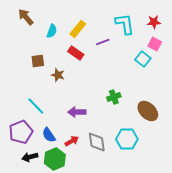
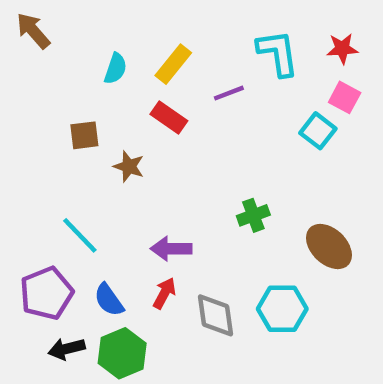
brown arrow: (26, 17) -> (33, 31), moved
red arrow: (72, 141) -> (164, 293), moved, turned -32

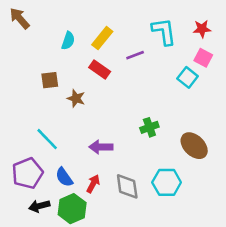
red arrow: (164, 293) -> (93, 184), moved

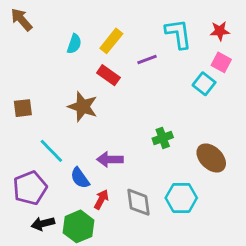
brown square: (50, 80) -> (23, 108), moved
brown star: (76, 98) -> (83, 107), size x1.5
blue semicircle: (64, 177) -> (80, 178), moved

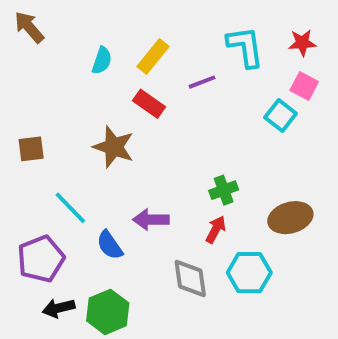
brown ellipse: (211, 158) -> (290, 218), turned -60
red arrow: (101, 199) -> (216, 229), moved

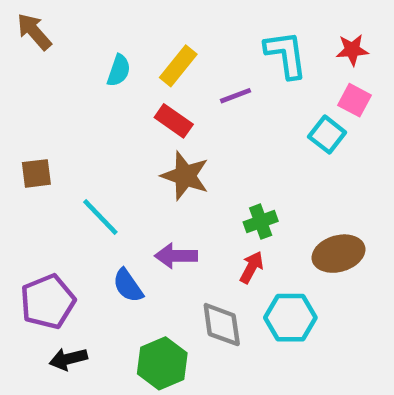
brown star: (114, 147) -> (185, 176), moved
cyan line: (70, 208) -> (100, 217), moved
green hexagon: (108, 312) -> (162, 363), moved

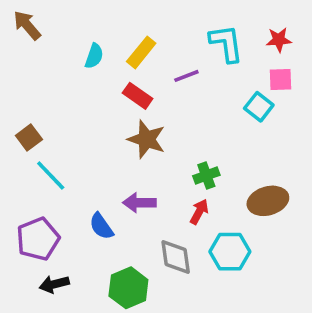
pink square: (354, 100) -> (281, 80), turned -30
brown square: (36, 173) -> (29, 137), turned -30
cyan line: (100, 217) -> (51, 176), moved

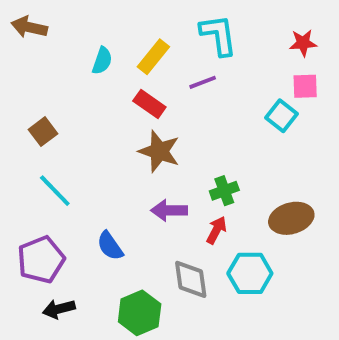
brown arrow: (27, 25) -> (29, 27), turned -36
cyan L-shape: (226, 43) -> (218, 35), moved
brown square: (29, 137) -> (43, 132), moved
purple arrow: (139, 203) -> (169, 210), moved

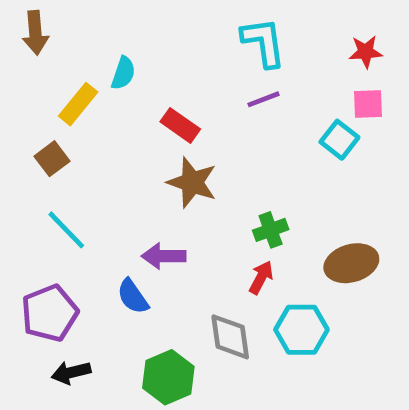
brown arrow: (29, 27) -> (35, 33), turned -108
yellow rectangle: (153, 57) -> (78, 104), moved
purple line: (203, 82) -> (263, 99), moved
purple arrow: (169, 210) -> (164, 256), moved

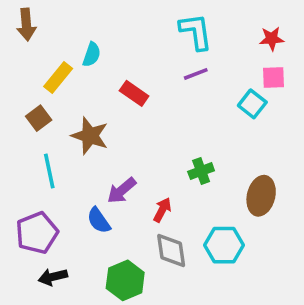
brown star: (192, 182) -> (90, 136), moved
cyan line: (66, 230) -> (49, 171), turned 32
purple arrow: (164, 256) -> (122, 190), turned -40
brown ellipse: (351, 263) -> (261, 196), turned -60
red arrow: (261, 277) -> (162, 210), moved

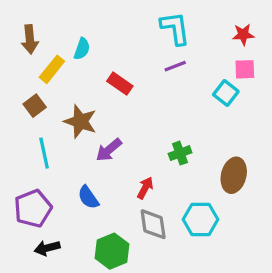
brown arrow: (26, 25) -> (30, 39), moved
purple arrow: (122, 190) -> (109, 150), moved

